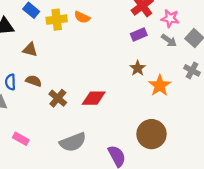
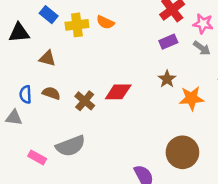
orange star: (160, 85) -> (191, 98), turned 30
brown cross: (58, 98) -> (85, 101), moved
red diamond: (94, 98) -> (118, 92), moved
gray semicircle: (73, 142) -> (71, 146), moved

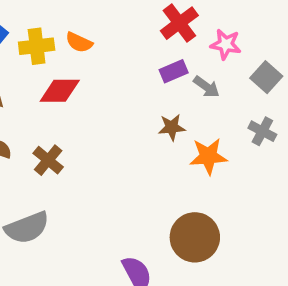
gray arrow: (202, 48) -> (206, 87), moved
brown star: (167, 79) -> (172, 127), turned 30
red diamond: (118, 92) -> (60, 91), moved

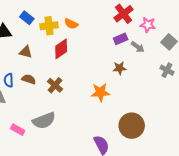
red diamond: (60, 91) -> (61, 49), turned -35
orange star: (208, 156) -> (100, 92), moved

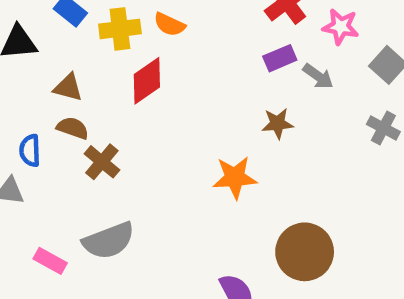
brown semicircle: (29, 79) -> (73, 128), moved
brown cross: (55, 85) -> (102, 162), moved

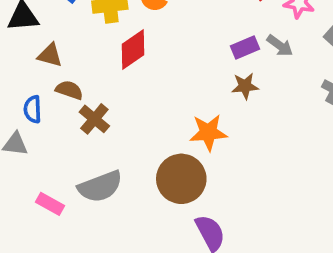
purple rectangle: (280, 58) -> (245, 48), moved
brown triangle: (68, 87) -> (50, 55), moved
brown circle: (305, 252) -> (181, 179), moved

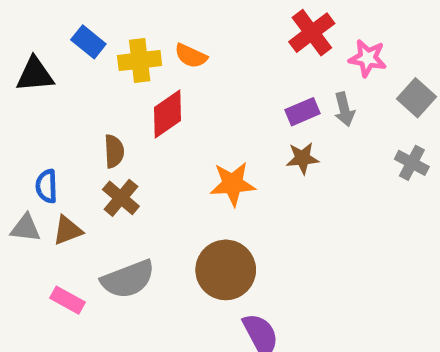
gray arrow: (280, 46) -> (344, 109), turned 40
brown triangle: (50, 55) -> (67, 230), moved, turned -36
brown semicircle: (69, 90) -> (114, 151), moved, turned 68
orange star: (208, 132) -> (233, 184), moved

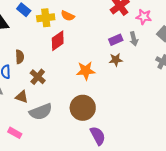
brown semicircle: (114, 151) -> (20, 57), moved
brown triangle: (67, 230) -> (22, 97), moved, turned 40
pink rectangle: (67, 300) -> (15, 133), moved

